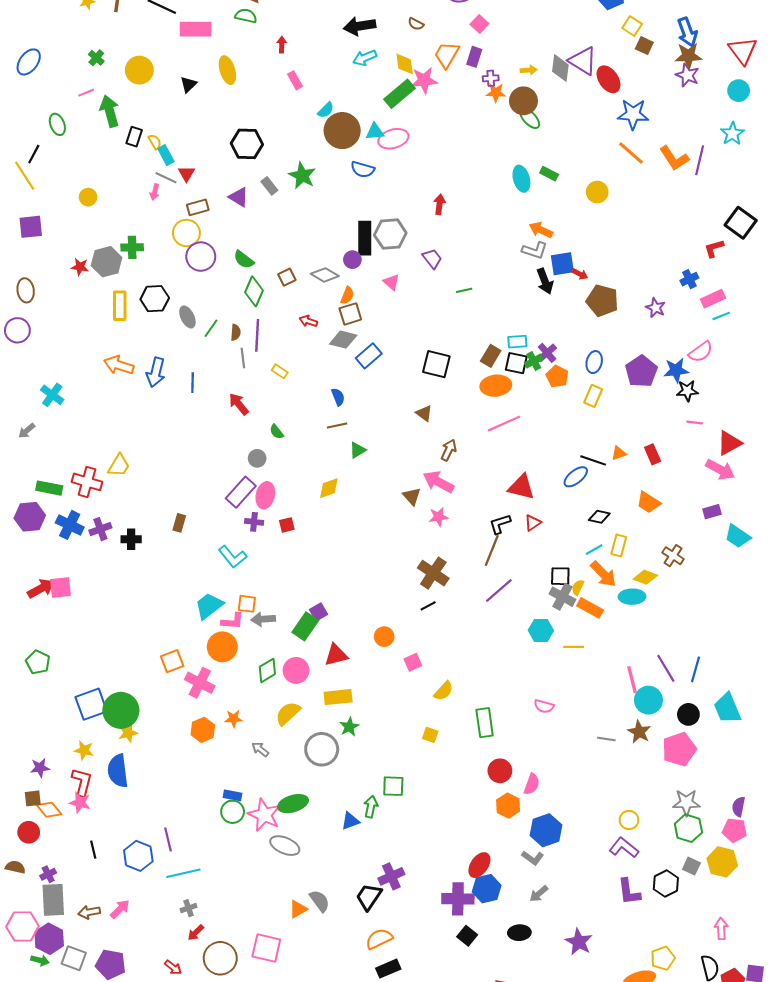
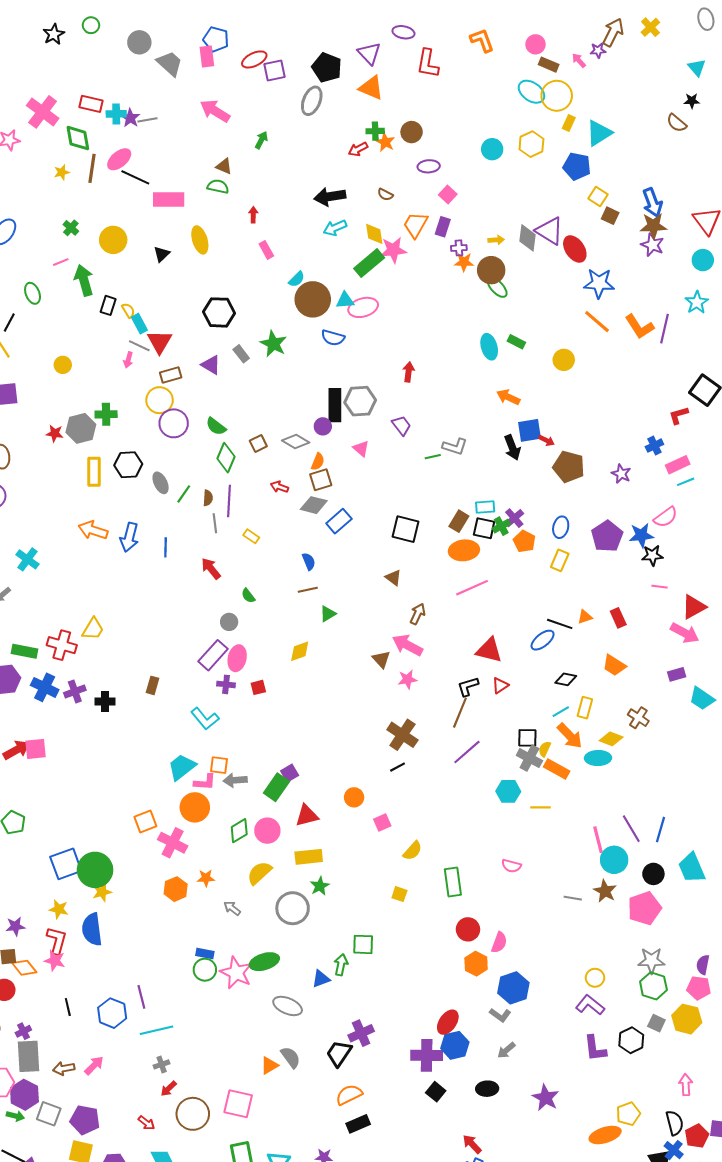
red triangle: (186, 174) -> (160, 342), size x1.5
gray L-shape: (535, 250) -> (455, 447), moved
gray ellipse: (285, 846) -> (288, 1006), moved

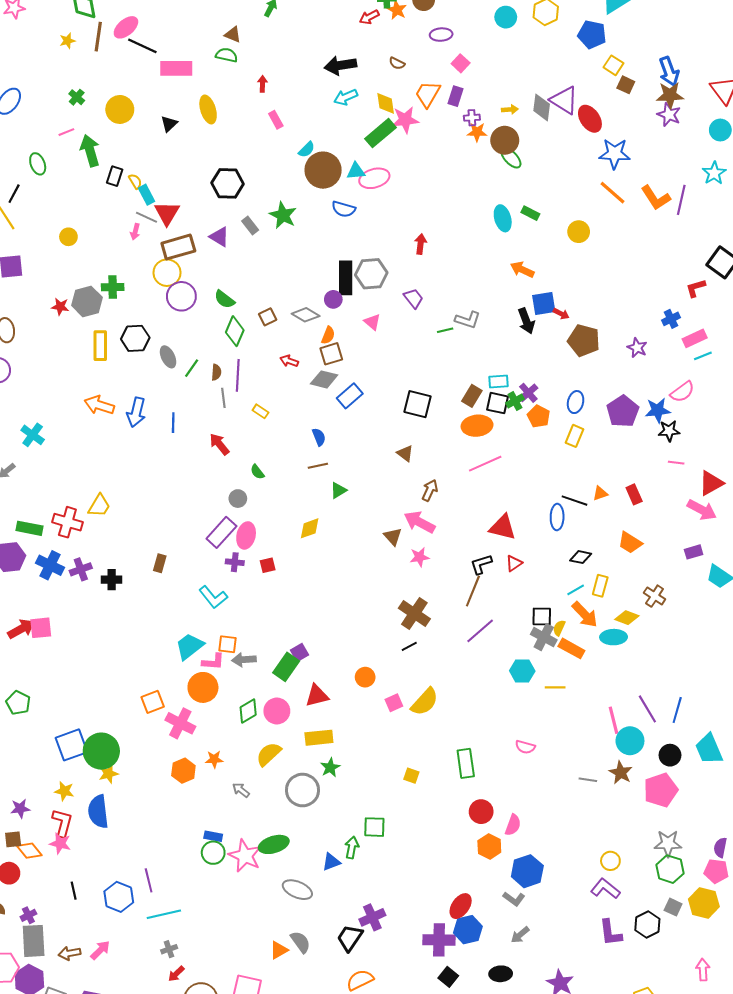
brown rectangle: (171, 375) -> (178, 247), size x1.5
blue ellipse: (543, 640) -> (557, 517), turned -50
yellow semicircle: (413, 851) -> (425, 702), moved, size x1.4

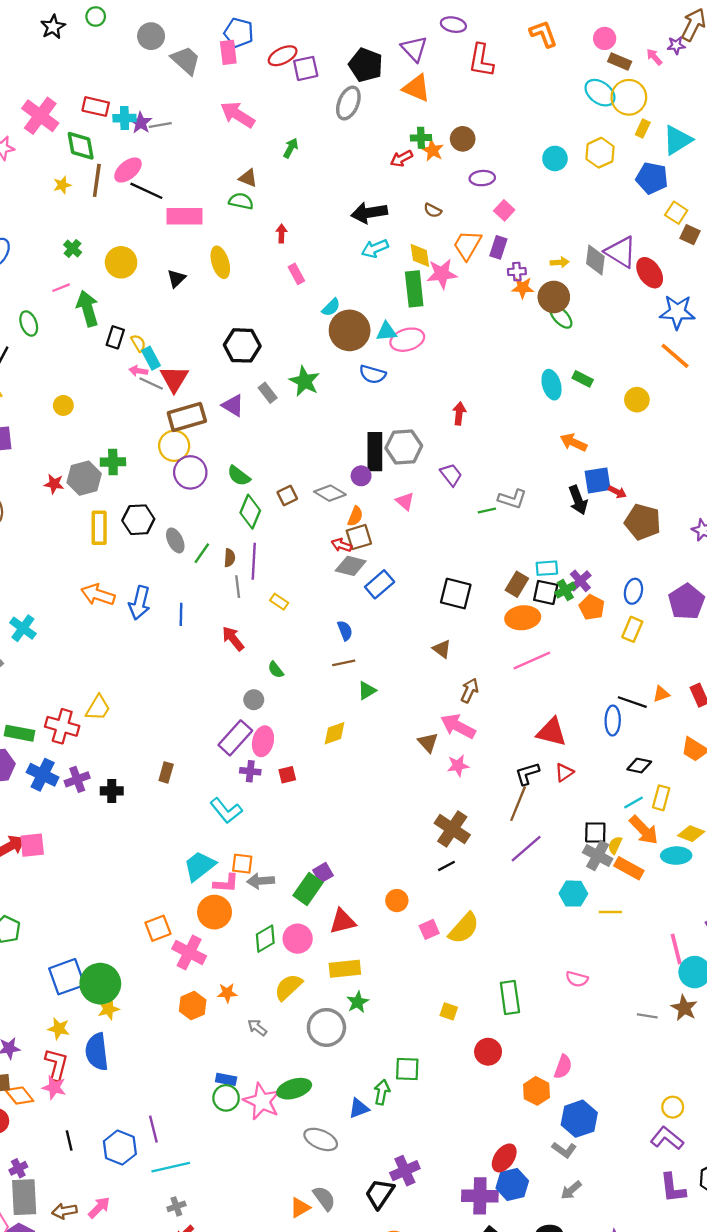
green rectangle: (381, 133) -> (414, 289), turned -56
pink arrow: (135, 232) -> (138, 371), moved, turned 84
red arrow: (289, 361) -> (341, 545), moved
red circle: (481, 812) -> (488, 1052), moved

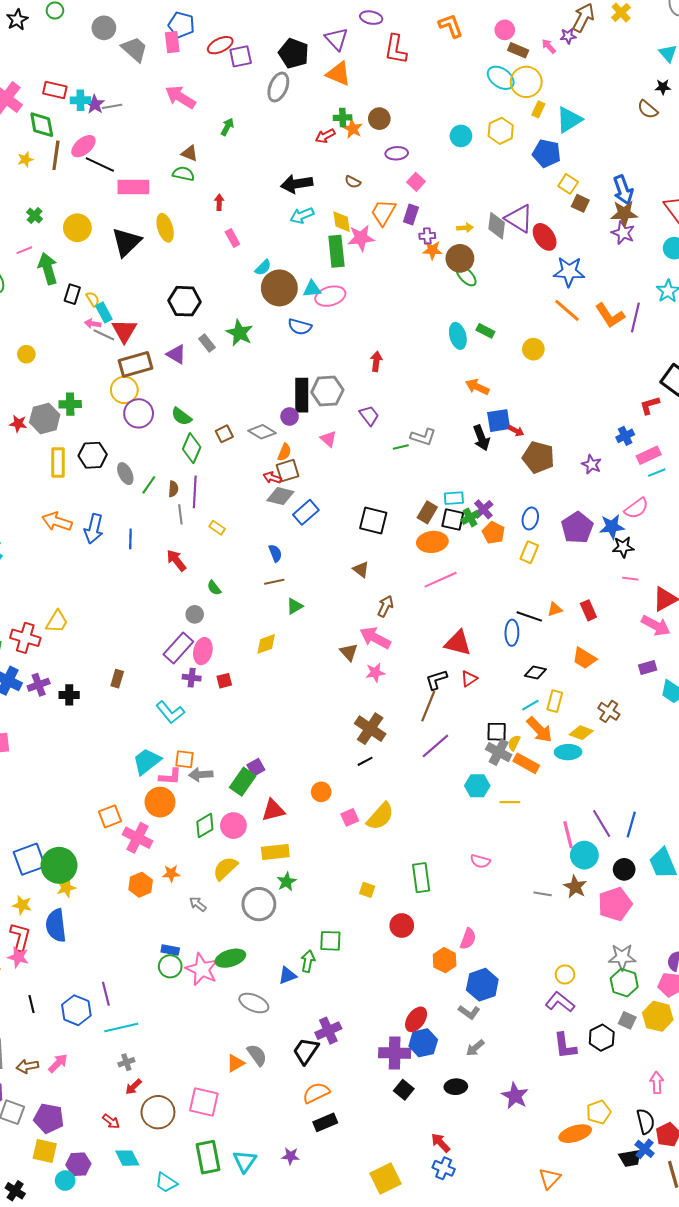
black triangle: (176, 278) -> (126, 242), size x1.8

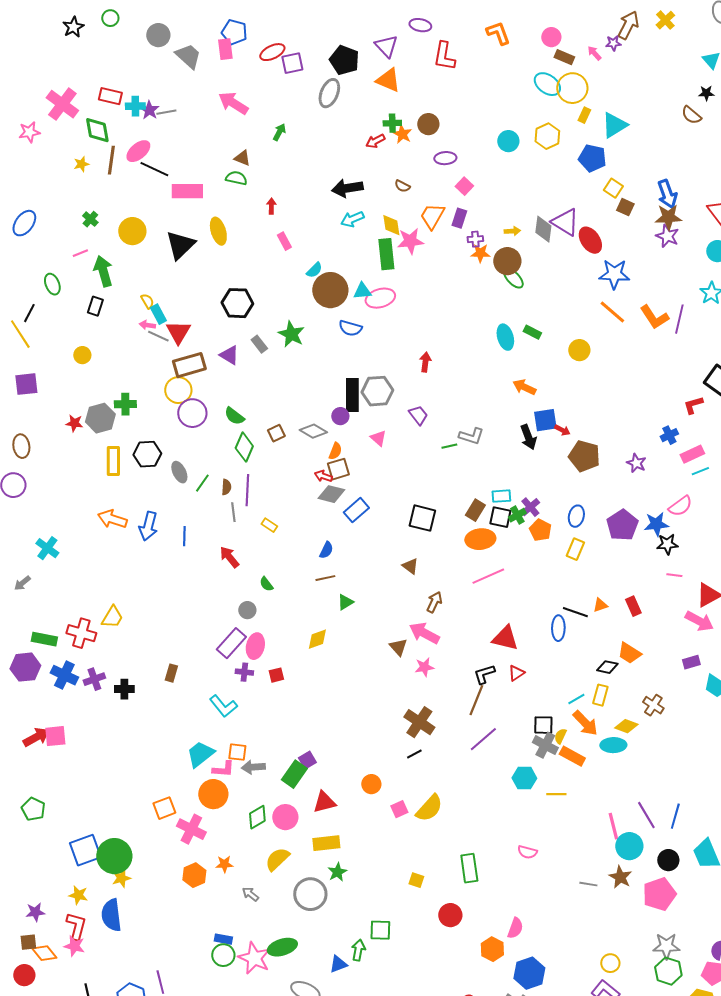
black rectangle: (72, 294) -> (95, 306), moved
blue semicircle: (275, 553) -> (326, 550), turned 48
black diamond: (535, 673) -> (607, 667), moved

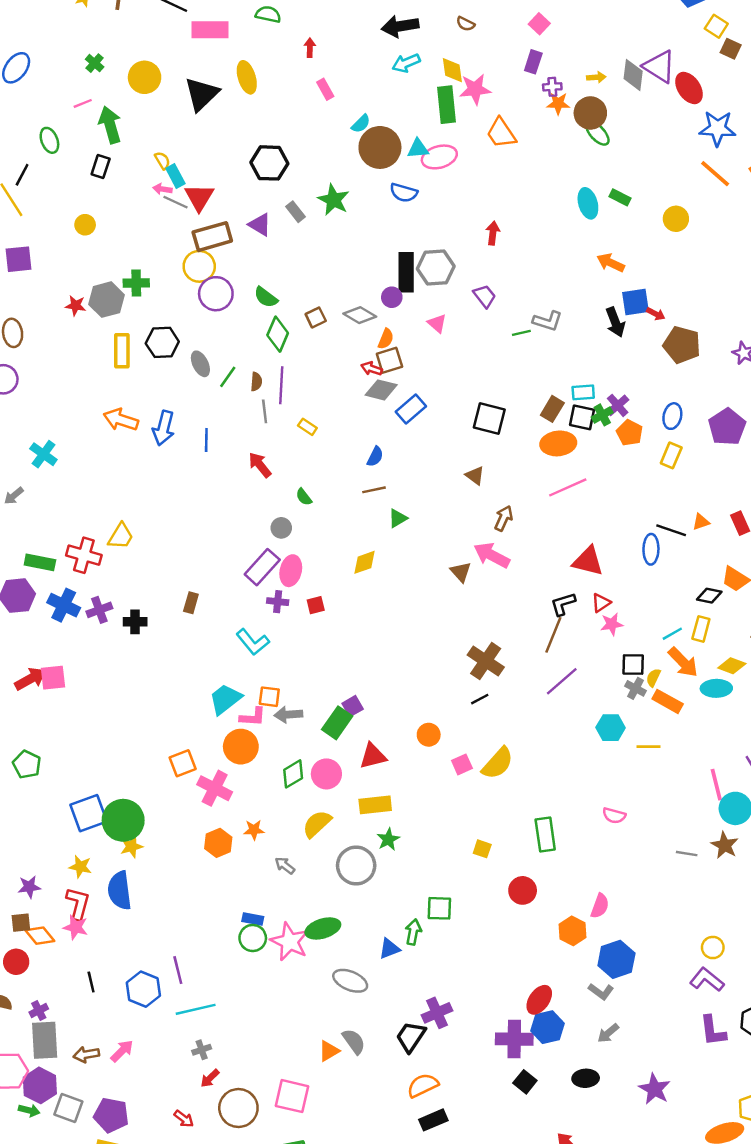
orange trapezoid: (432, 216) -> (501, 133), moved, turned -64
pink star: (424, 667) -> (612, 624), moved
gray cross: (545, 745) -> (636, 688), size x0.7

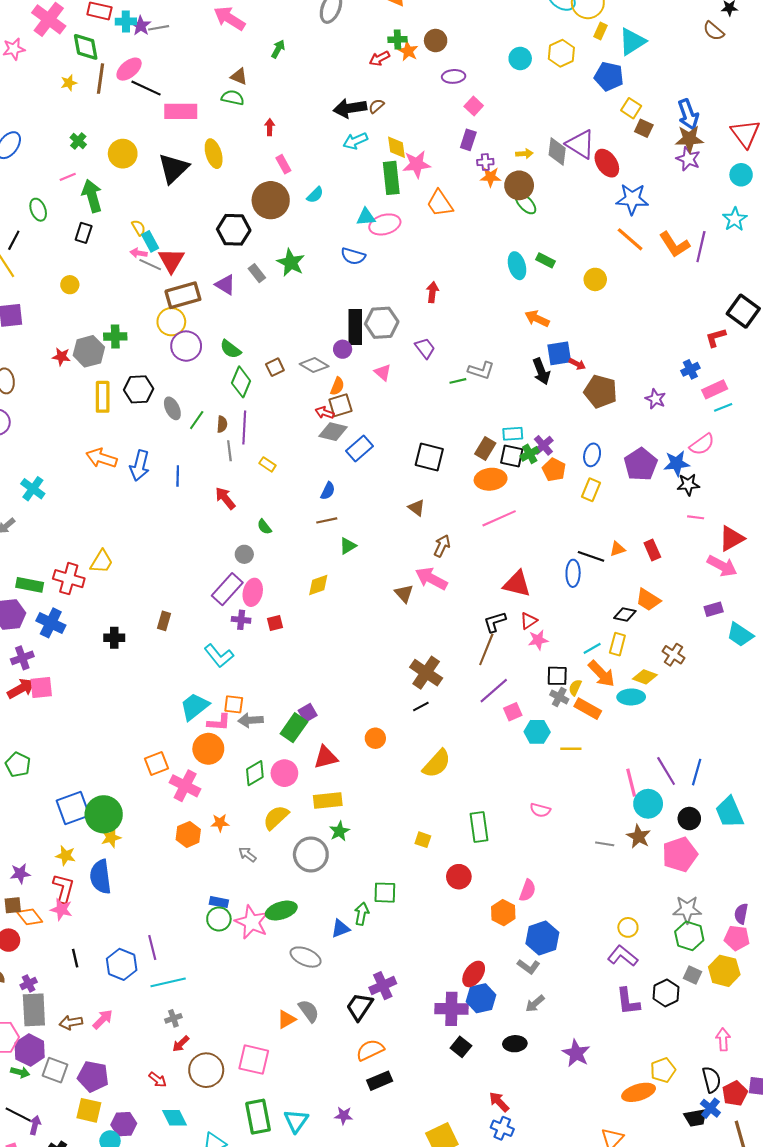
brown semicircle: (466, 24) -> (376, 106), moved, turned 112
brown circle: (380, 147) -> (271, 200), moved
purple cross: (99, 610) -> (22, 658), moved
pink square: (462, 764) -> (513, 712), moved

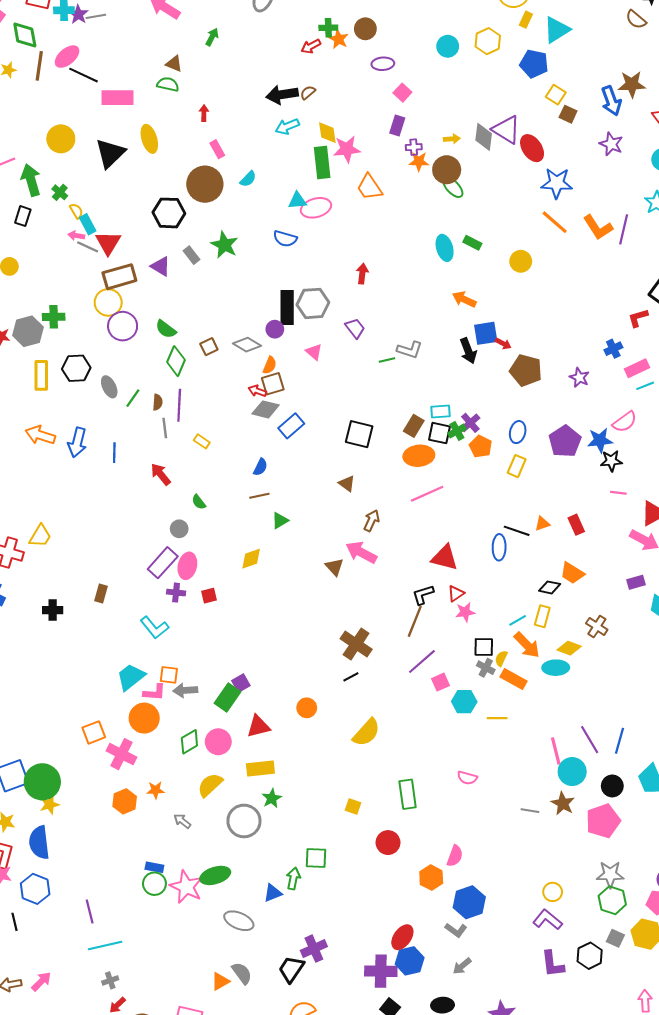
brown star: (689, 139) -> (632, 84), moved
green cross: (78, 141) -> (60, 192), moved
blue hexagon: (122, 964) -> (35, 889), moved

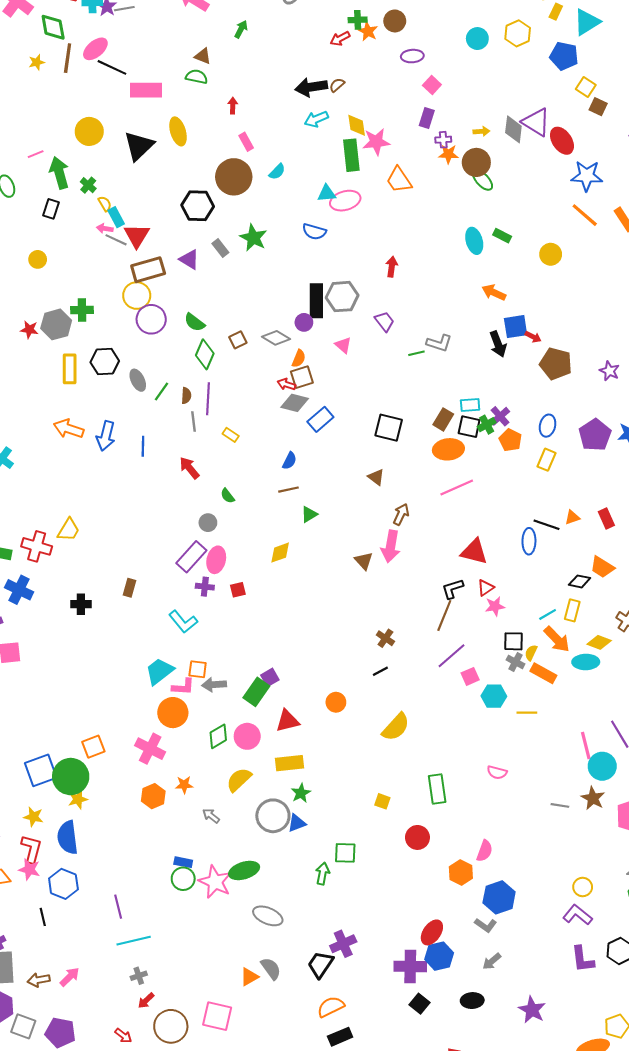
pink arrow: (361, 552) -> (391, 546), turned -108
brown cross: (356, 644) -> (385, 638), size x0.6
orange square: (94, 732) -> (93, 747), moved
blue triangle: (273, 893) -> (297, 823), moved

